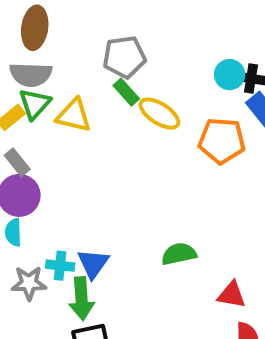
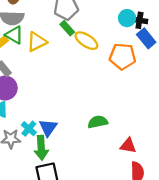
green triangle: (35, 104) -> (14, 35), turned -42
yellow triangle: (74, 115) -> (37, 42), turned -40
cyan cross: (60, 266) -> (29, 129), turned 35

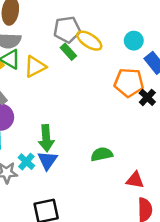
black cross: (139, 20) -> (147, 97), moved, turned 35
yellow ellipse: (86, 41) -> (89, 41), moved
green arrow: (41, 148) -> (46, 138), moved

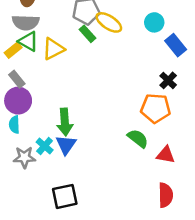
orange pentagon: (129, 83) -> (156, 108), moved
green semicircle: (102, 154) -> (138, 138), moved, turned 50
red triangle: (135, 180) -> (166, 155), moved

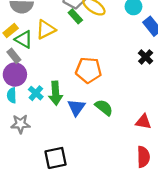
green triangle: (28, 41) -> (24, 39), moved
orange pentagon: (156, 108) -> (88, 70), moved
green semicircle: (138, 138) -> (104, 107), moved
blue triangle: (66, 145) -> (76, 107), moved
cyan cross: (45, 146) -> (36, 93), moved

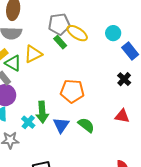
cyan cross: (36, 93) -> (28, 122), moved
red triangle: (143, 122) -> (122, 116), moved

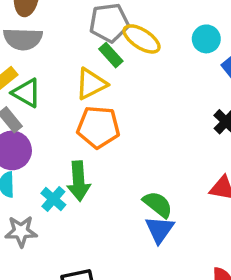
yellow triangle: (33, 54) -> (91, 84), moved
orange pentagon: (72, 91) -> (98, 127), moved
blue triangle: (61, 125) -> (160, 230), moved

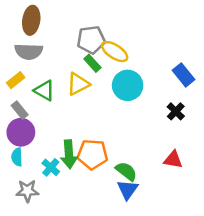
cyan circle: (206, 39) -> (128, 85), moved, size x1.5
green triangle: (26, 93) -> (44, 91), moved
orange pentagon: (98, 127) -> (92, 154), moved

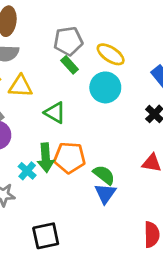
yellow ellipse: (115, 52) -> (111, 54), moved
yellow triangle: (78, 84) -> (21, 86), moved, turned 30
green triangle: (44, 91) -> (55, 113), moved

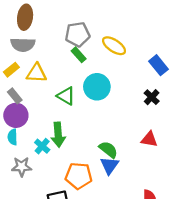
cyan circle: (105, 87) -> (97, 87), moved
orange pentagon: (70, 158) -> (79, 176), moved

